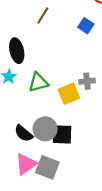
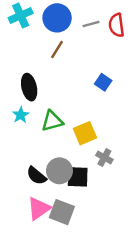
blue square: (86, 26) -> (103, 82), moved
gray cross: (87, 81) -> (104, 157), moved, turned 35

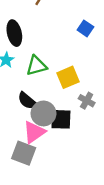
black semicircle: (36, 176) -> (27, 101), moved
pink triangle: (39, 208) -> (34, 132), moved
gray square: (62, 212) -> (24, 153), moved

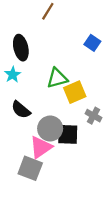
green triangle: (36, 66) -> (57, 78), moved
black semicircle: (27, 101) -> (21, 110), moved

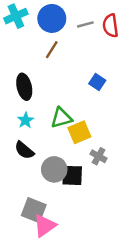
cyan star: (13, 75) -> (25, 120), moved
pink triangle: (41, 147) -> (45, 226), moved

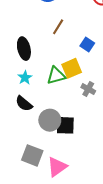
brown line: (52, 50) -> (58, 27), moved
yellow square: (79, 132) -> (72, 68), moved
gray cross: (99, 156) -> (88, 89), moved
pink triangle: (45, 226) -> (57, 167), moved

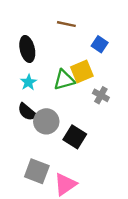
brown line: (58, 27) -> (66, 24), turned 70
gray circle: (50, 120) -> (46, 121), moved
black square: (65, 125) -> (75, 137), turned 30

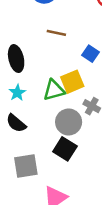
gray circle: (46, 121) -> (69, 122), moved
gray square: (37, 171) -> (26, 166), moved, turned -30

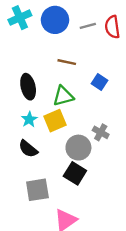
yellow square: (72, 82) -> (55, 121), moved
green triangle: (54, 90) -> (63, 96), moved

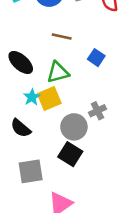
black ellipse: (28, 87) -> (21, 63), turned -35
cyan star: (29, 119) -> (32, 97), moved
gray cross: (101, 132) -> (97, 111), turned 35

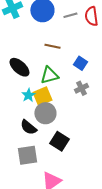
gray cross: (97, 111) -> (81, 88), moved
gray circle: (74, 127) -> (45, 113), moved
black semicircle: (21, 128) -> (28, 127), moved

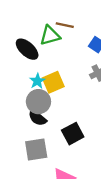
green triangle: (49, 75) -> (50, 35), moved
gray circle: (45, 113) -> (38, 102), moved
black square: (59, 141) -> (73, 134), turned 30

